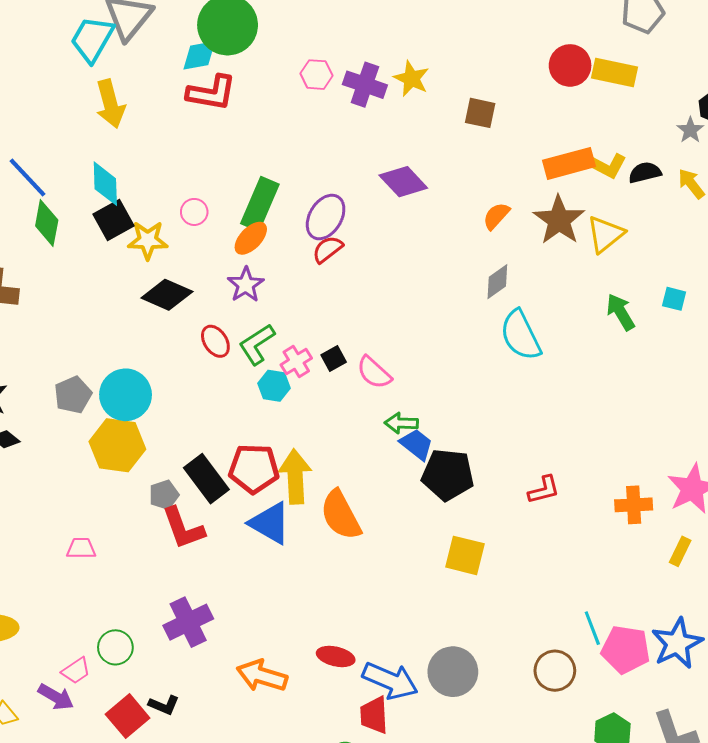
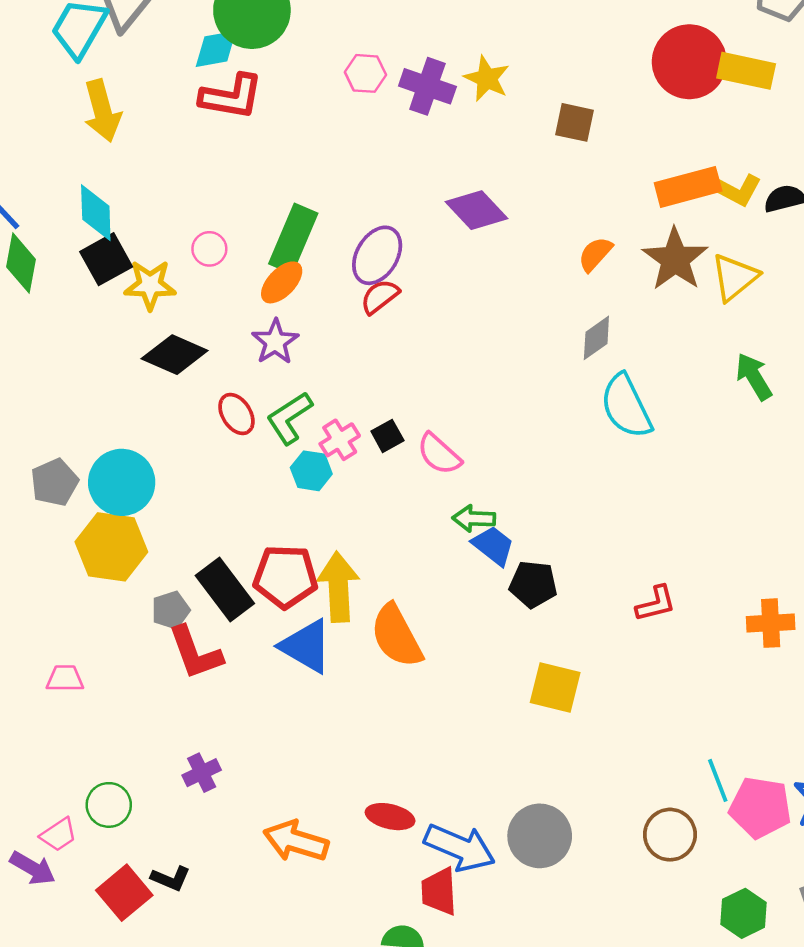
red circle: (570, 65) -> (689, 62), size x1.4
black pentagon: (448, 475) -> (533, 584), size x0.7
purple cross: (188, 622) -> (202, 773), size x0.6

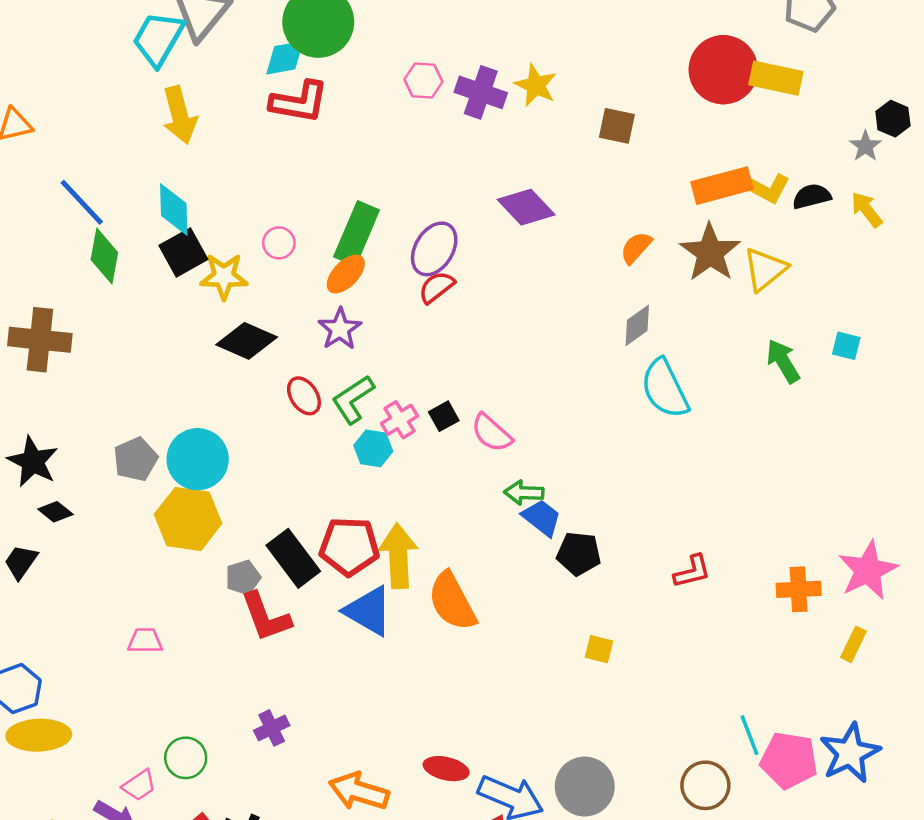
yellow square: (555, 688) -> (599, 649), size x0.6

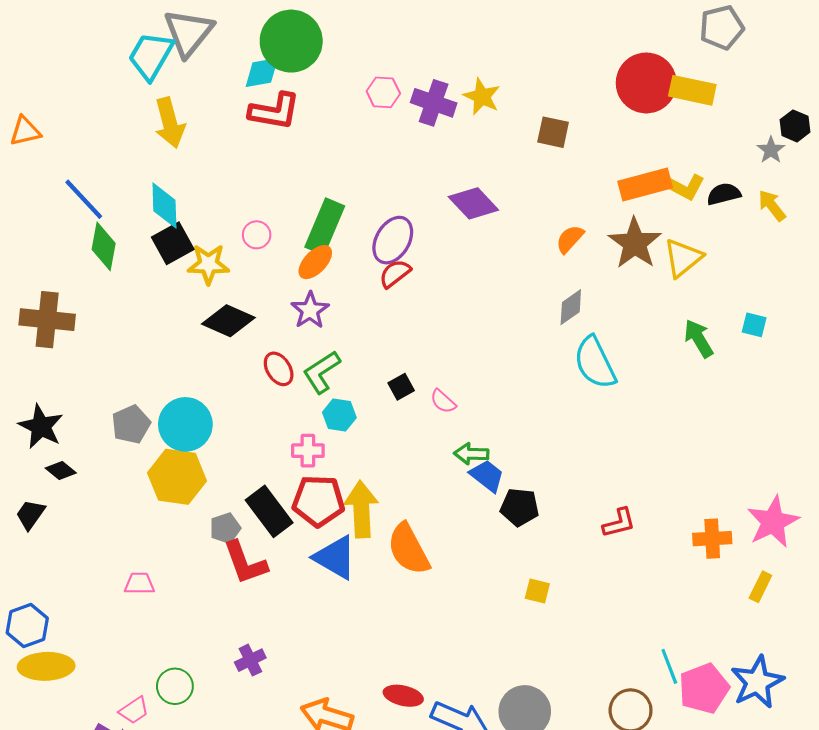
pink cross: (400, 420) -> (308, 451), moved, turned 32
pink semicircle: (492, 433) -> (443, 401), size x0.7
pink pentagon: (789, 760) -> (704, 688), turned -30

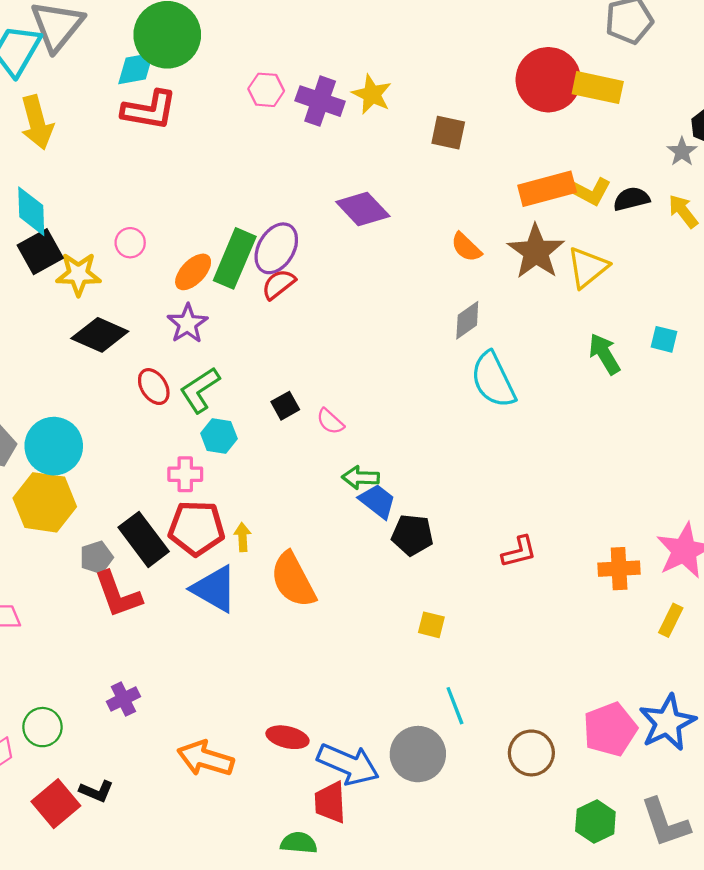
green rectangle: (325, 226) -> (235, 258), moved
orange semicircle: (570, 239) -> (466, 247), turned -88
yellow arrow: (361, 509) -> (243, 537), size x0.5
cyan line: (669, 666) -> (455, 706), moved

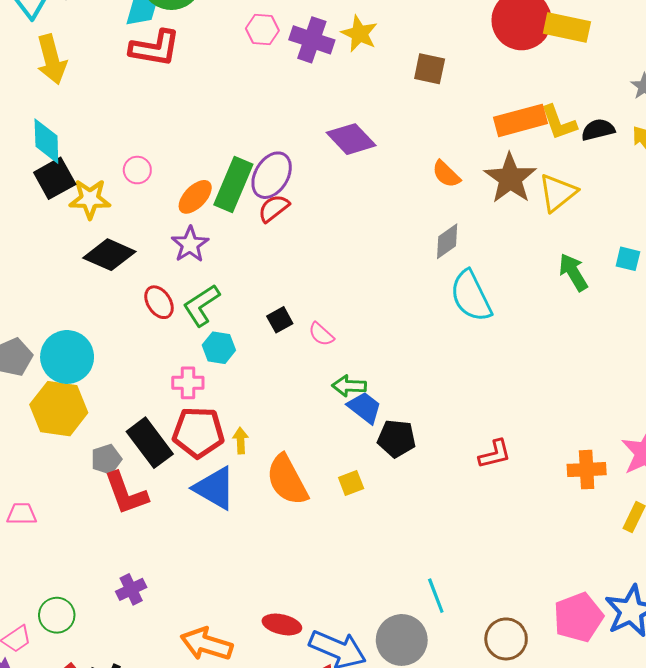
yellow L-shape: (589, 191) -> (559, 123), turned 42
yellow square: (431, 625) -> (351, 483), moved, turned -35

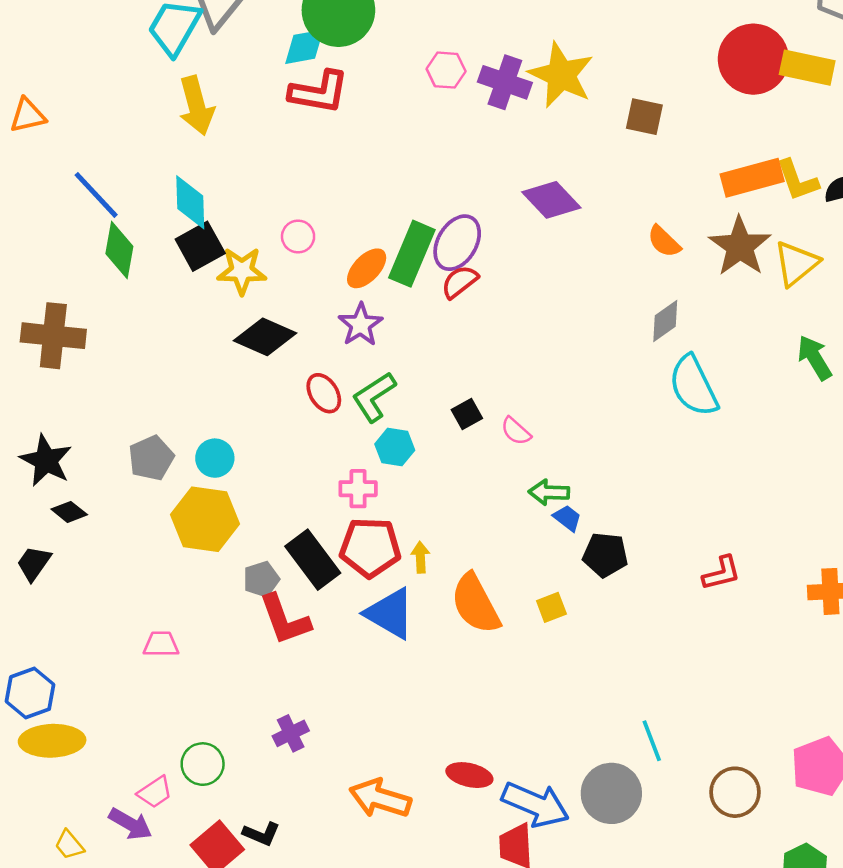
yellow star: (359, 34) -> (561, 75), size x1.5
cyan circle: (67, 357) -> (215, 458), size x0.6
blue trapezoid: (365, 408) -> (567, 518), size x0.7

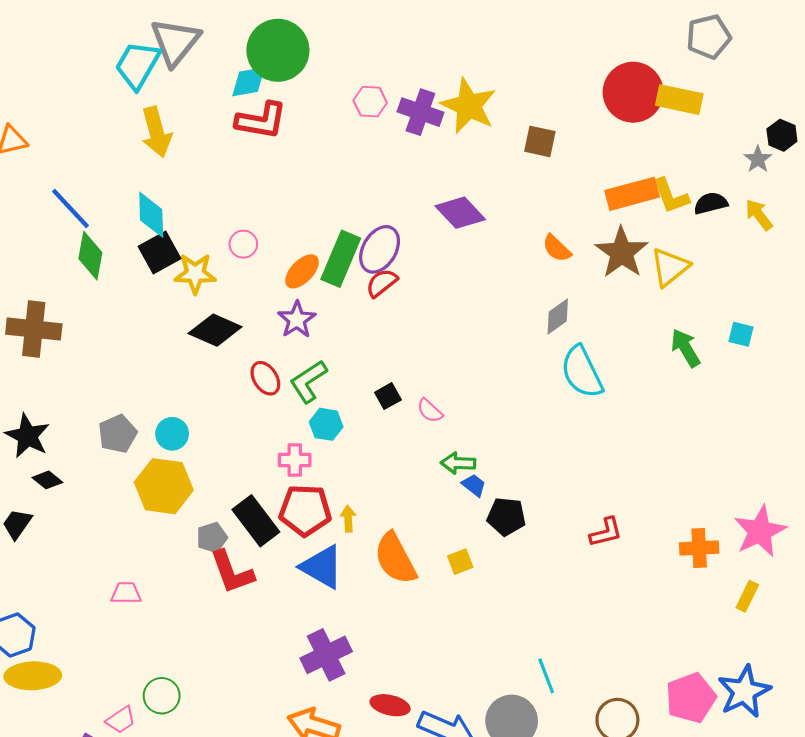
purple cross: (291, 733) -> (326, 655), moved, size x1.6

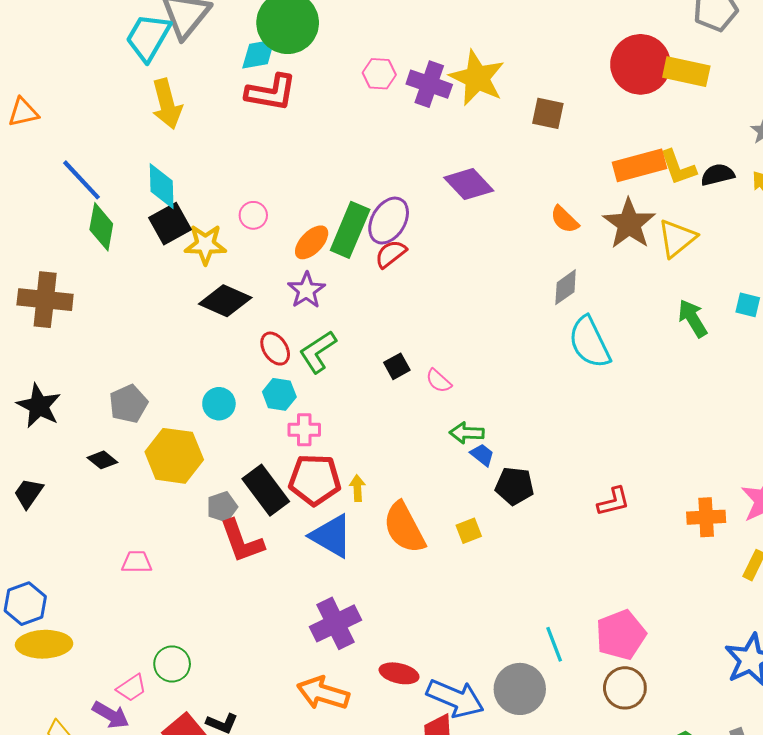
cyan hexagon: (326, 424) -> (279, 394), moved
cyan circle: (172, 434) -> (219, 404), moved
black diamond: (47, 480) -> (102, 460), moved
pink pentagon: (691, 698) -> (621, 635), moved

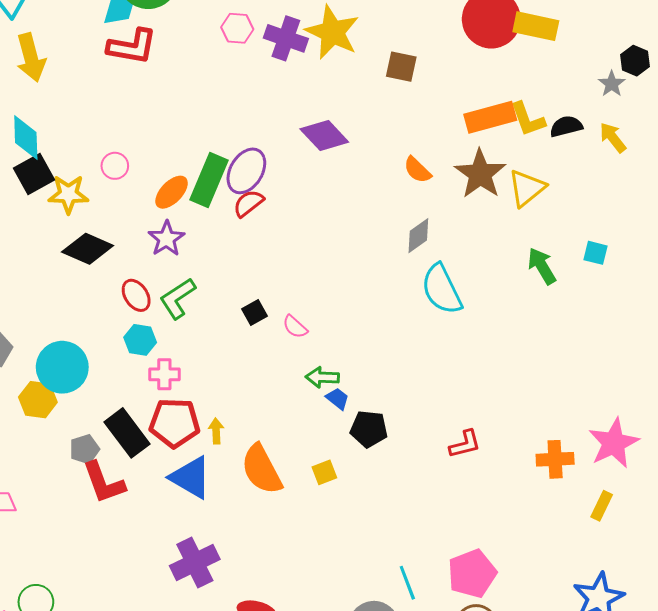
cyan circle: (219, 404) -> (62, 367), moved, size x1.6
yellow hexagon: (174, 456) -> (38, 400), size x0.7

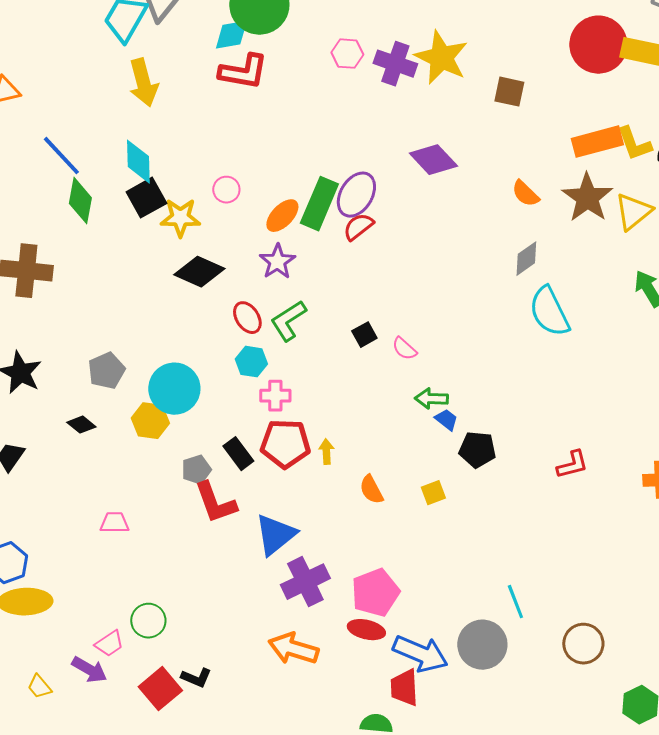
black rectangle: (127, 433) -> (238, 454), size x0.7
orange semicircle: (262, 469) -> (371, 490), size x0.6
blue triangle: (191, 477) -> (275, 535), moved, turned 51
pink pentagon: (472, 574) -> (375, 593), moved

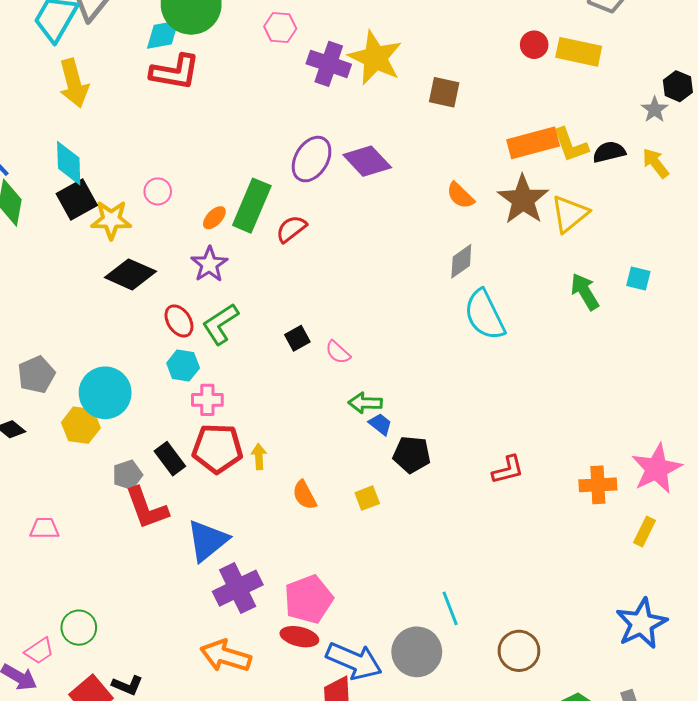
red circle: (598, 45) -> (534, 45), size x0.5
pink hexagon: (347, 54) -> (280, 28), moved
purple ellipse: (356, 195) -> (312, 159), moved
orange ellipse: (282, 216) -> (214, 218), size x0.7

